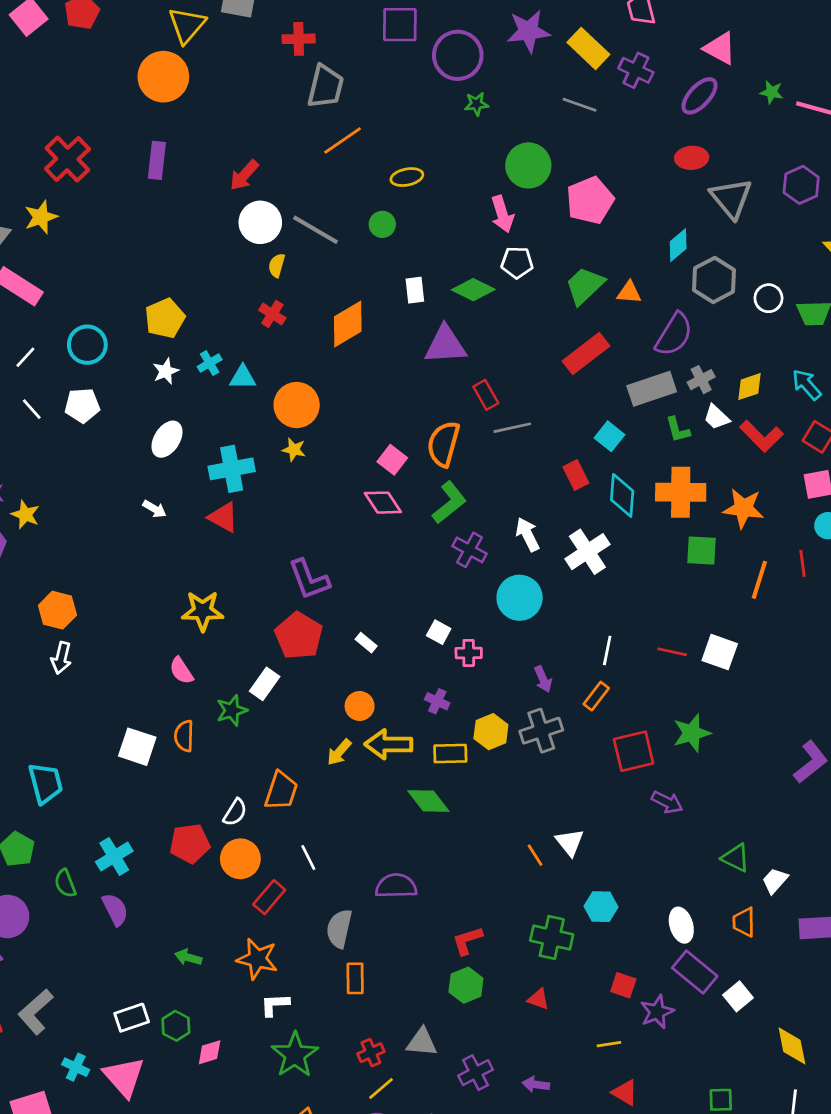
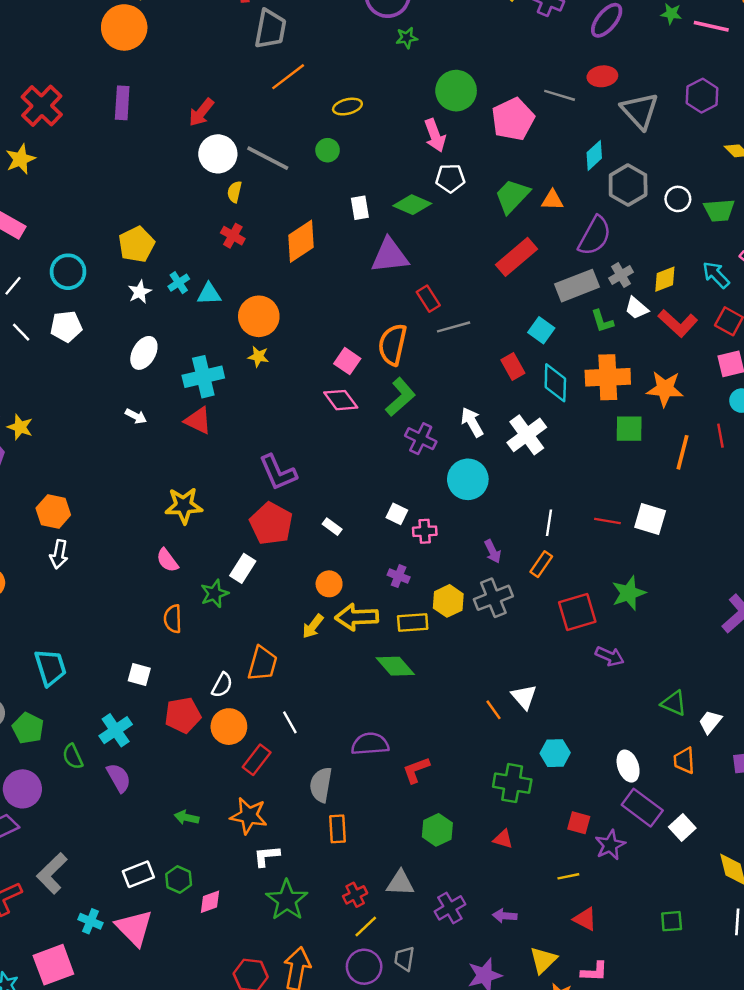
gray line: (580, 105) -> (560, 95), moved
white square: (137, 747) -> (139, 674), moved, size x0.7
red L-shape: (467, 941) -> (416, 770), moved

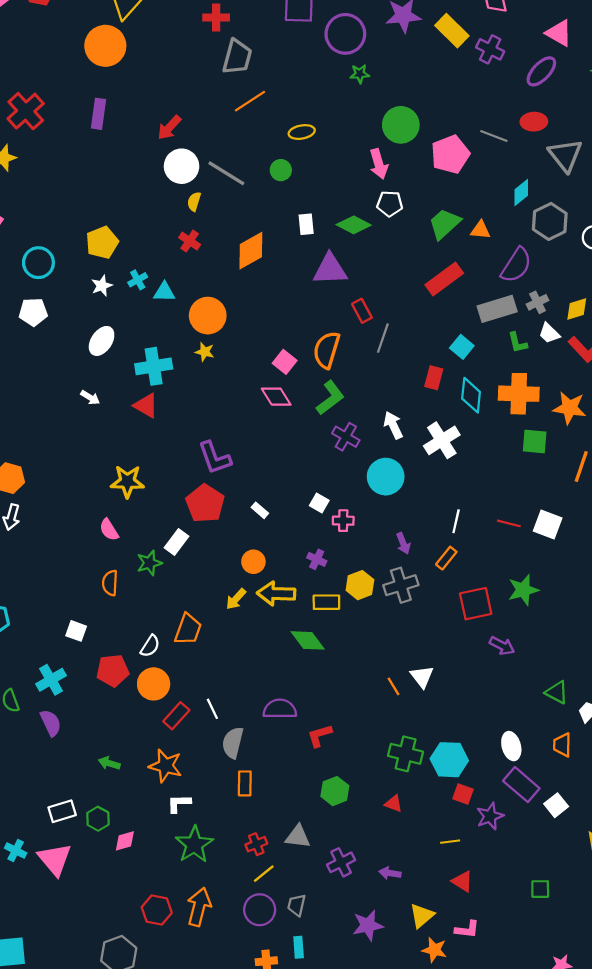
gray line: (454, 327) -> (383, 338), turned -60
red rectangle: (513, 367) -> (434, 378), turned 40
white line: (290, 722) -> (212, 709), moved
cyan hexagon: (555, 753) -> (449, 760), moved, size x1.4

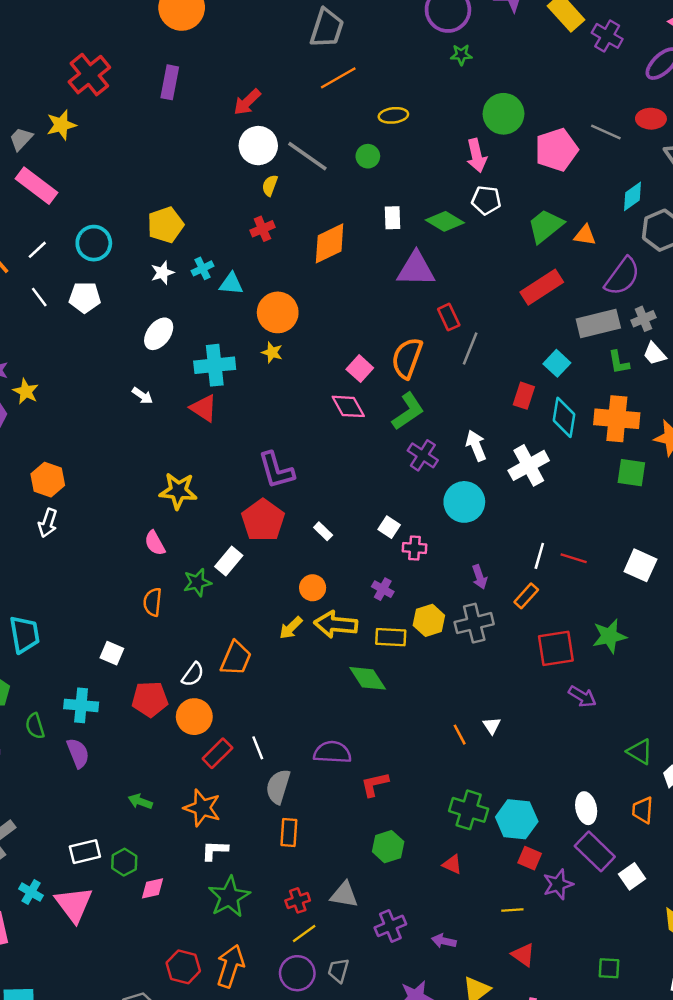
red cross: (190, 241) -> (262, 229), turned 30
red line: (509, 523) -> (574, 558), moved
white triangle: (422, 677) -> (492, 726), size x0.7
cyan cross: (51, 680) -> (81, 705), turned 32

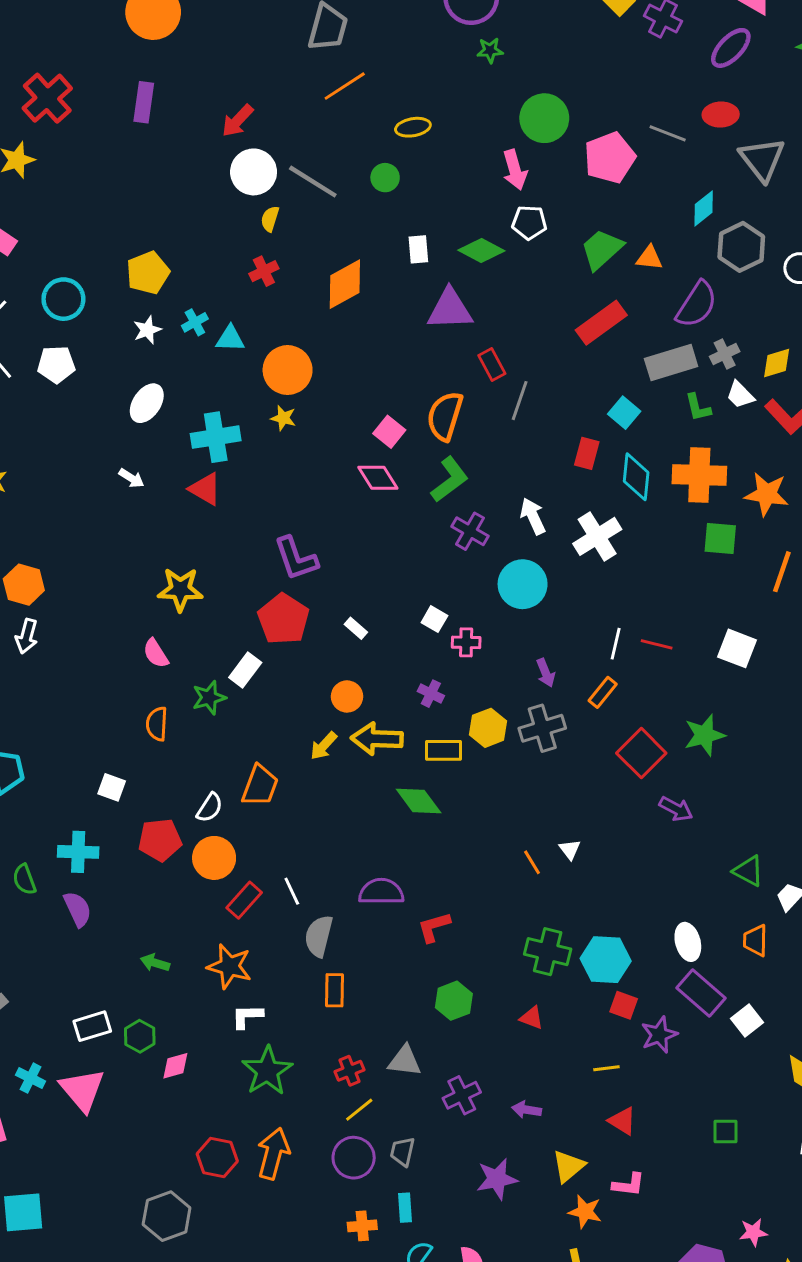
red square: (556, 648) -> (641, 753), turned -33

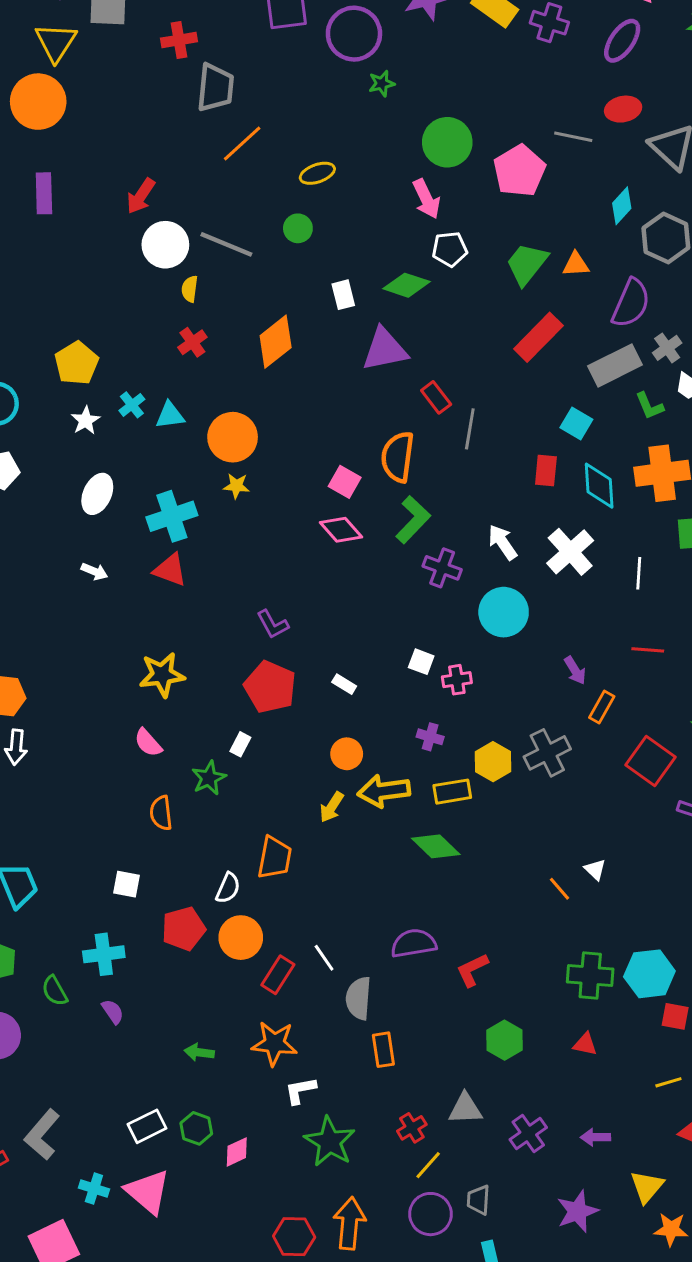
purple L-shape: (296, 559) -> (273, 624), size x0.7
white line: (616, 644) -> (639, 573), moved
white rectangle: (245, 670) -> (240, 744), size x0.7
purple arrow: (546, 673) -> (575, 670), moved
purple semicircle: (78, 909) -> (113, 1012), size x0.7

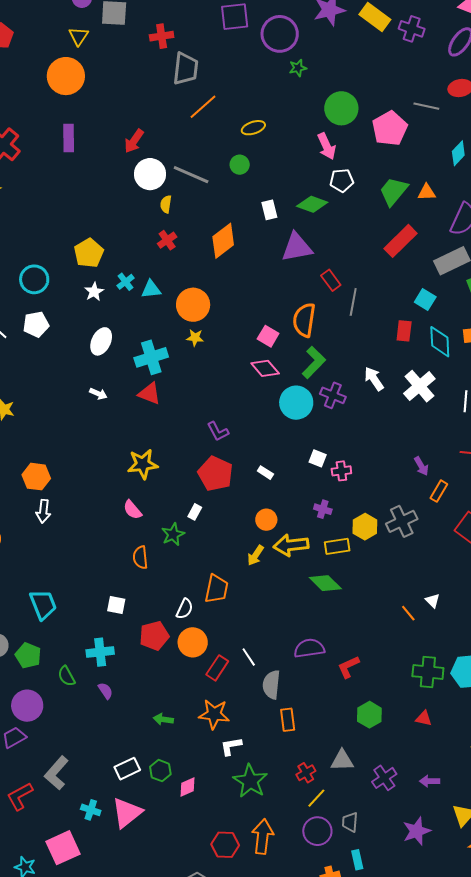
yellow triangle: (56, 42) -> (78, 36), size x0.7
cyan circle: (504, 612) -> (296, 403), moved
pink triangle: (148, 1192) -> (127, 813), turned 40

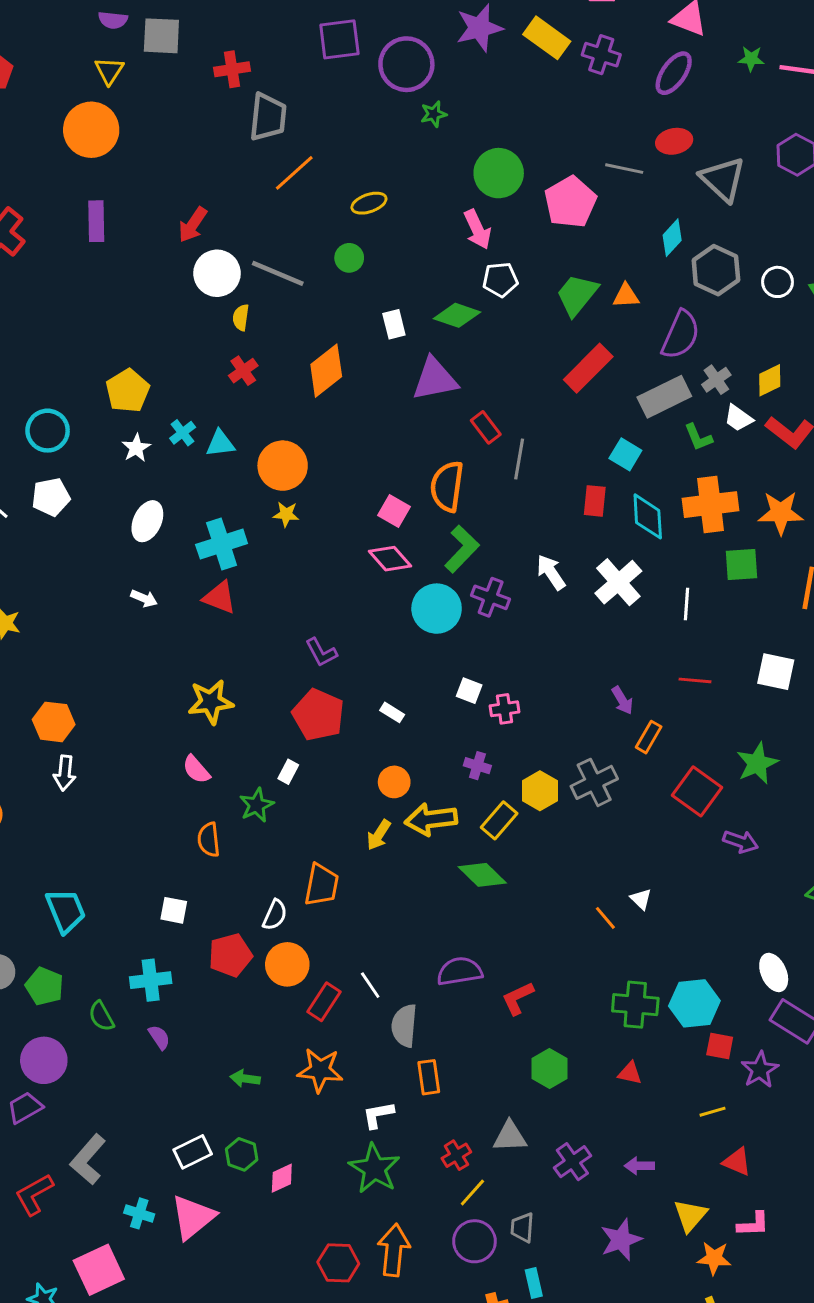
yellow rectangle: (337, 546) -> (499, 820), turned -40
white L-shape: (231, 746) -> (378, 1115), moved

